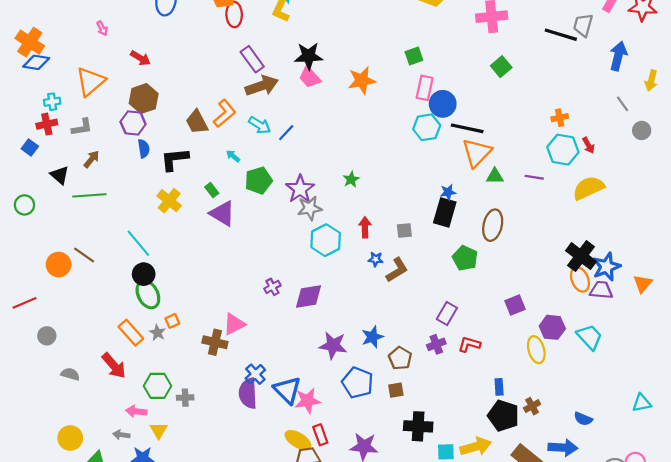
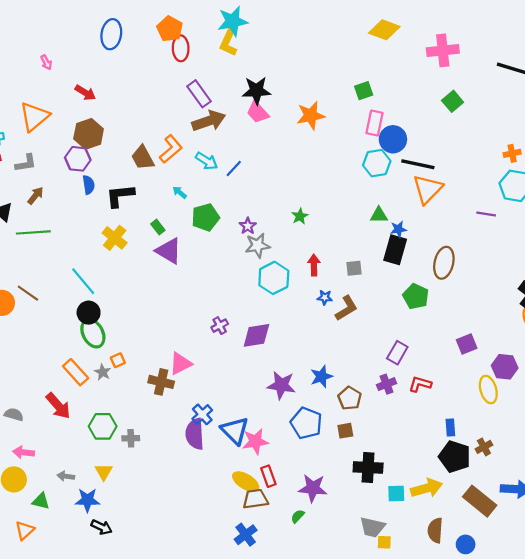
green triangle: (495, 176) -> (379, 215), moved
purple star: (300, 189) -> (248, 226), size x0.6
pink arrow: (136, 411) -> (24, 452), moved

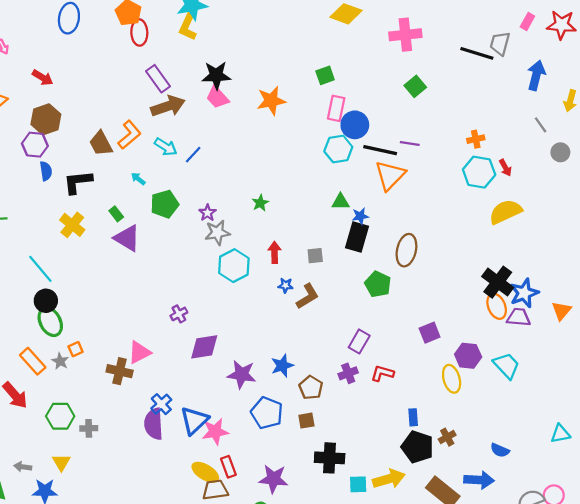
purple line: (486, 214) -> (410, 144), moved
purple diamond: (256, 335) -> (204, 347), moved
blue triangle: (235, 431) -> (194, 421), turned 32

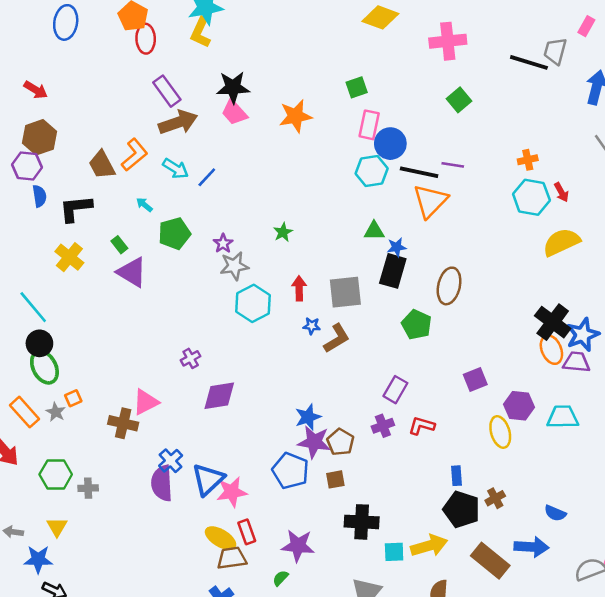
gray square: (315, 256) -> (345, 292), size x1.8
cyan trapezoid: (507, 366) -> (563, 417), turned -48
purple star: (242, 374) -> (314, 442), moved

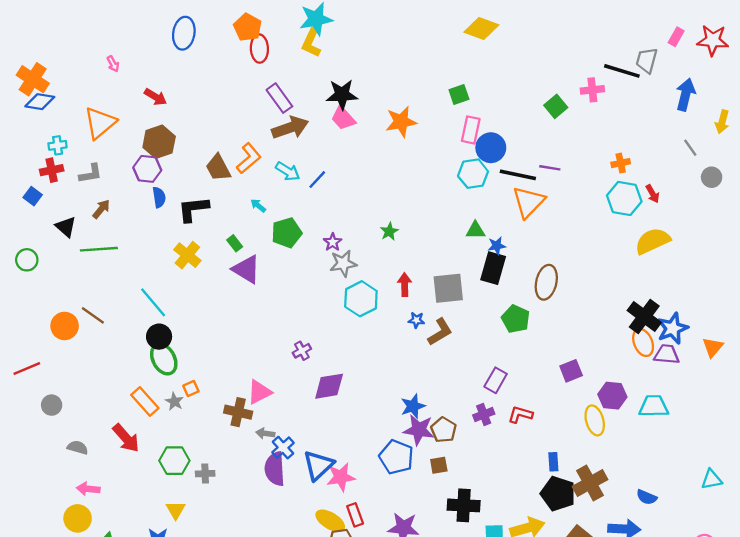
pink cross: (448, 41) -> (592, 90), moved, size x0.7
brown cross: (495, 498) -> (590, 483), size x1.8
gray arrow: (13, 532) -> (265, 433), moved

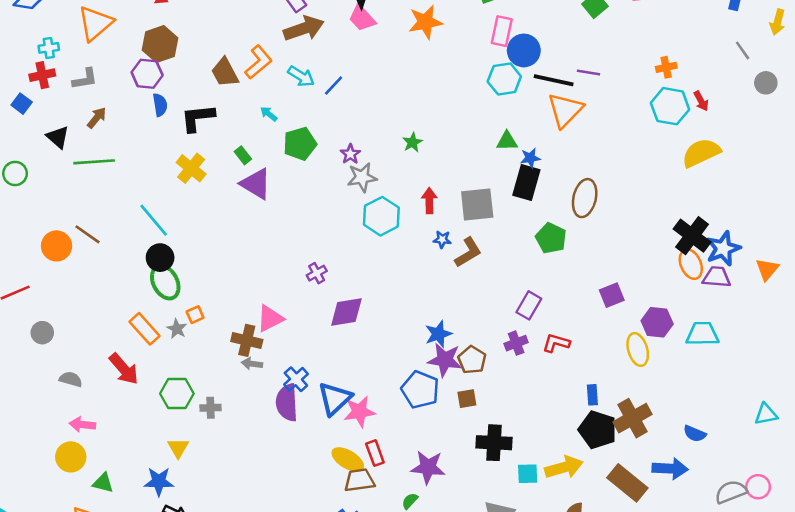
gray arrow: (265, 433) -> (252, 364), moved

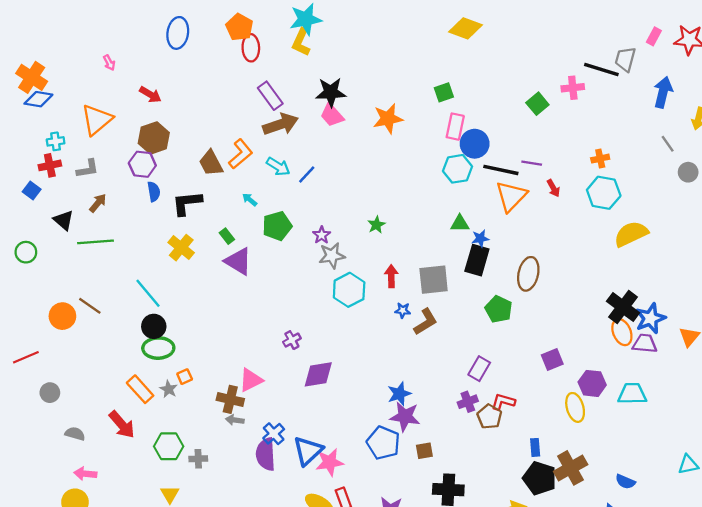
red arrow: (701, 101) -> (553, 188), moved
green ellipse: (165, 282) -> (158, 348), turned -64
brown pentagon: (472, 360) -> (489, 417), moved

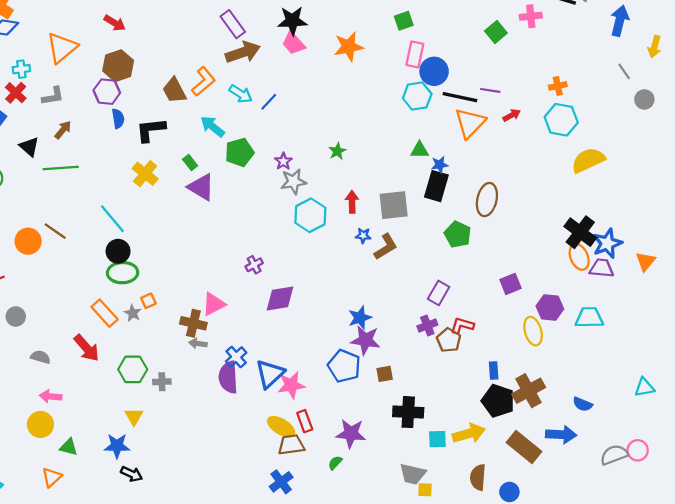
red cross: (50, 165) -> (16, 93), turned -35
red arrow: (553, 188) -> (512, 115), turned -90
cyan arrow: (250, 200) -> (213, 126), size x1.6

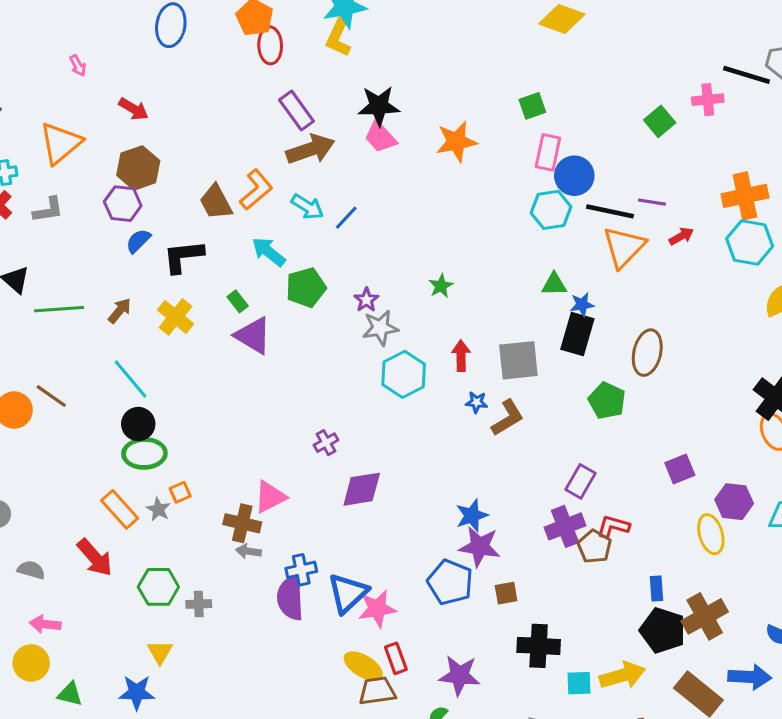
orange cross: (558, 86) -> (745, 196), size x1.8
blue semicircle: (118, 119) -> (138, 241), turned -126
brown arrow: (63, 130) -> (120, 311), moved
purple cross: (427, 326) -> (565, 526), size x1.4
blue cross: (236, 357) -> (301, 570), turned 30

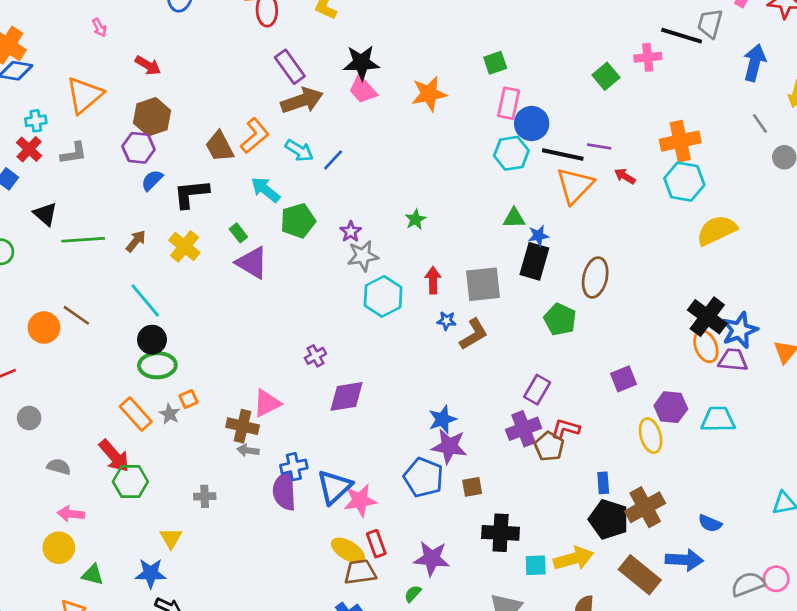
red arrow: (681, 236) -> (625, 176), turned -120
green hexagon: (158, 587) -> (130, 482), moved

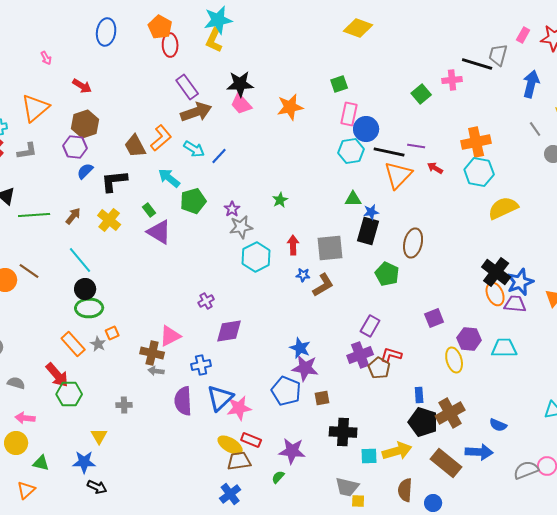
blue star: (442, 419) -> (300, 348), turned -30
blue cross: (294, 467) -> (201, 365), moved
red rectangle: (376, 544) -> (251, 440), turned -48

